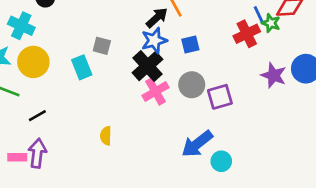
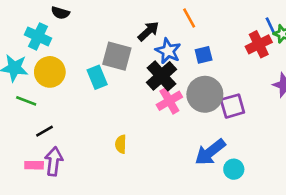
black arrow: (157, 18) -> (148, 31), moved
blue star: (154, 40) -> (168, 51), turned -30
gray square: (102, 46) -> (117, 56), size x1.6
gray circle: (192, 85) -> (205, 94), size x1.4
black line: (37, 116) -> (45, 131), moved

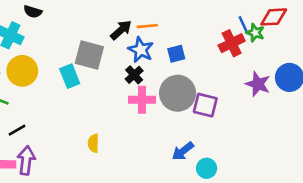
orange line: (189, 18) -> (147, 26), moved, turned -66
black cross: (162, 76) -> (134, 75), size x0.6
pink cross: (169, 101) -> (142, 100), turned 30
purple square: (232, 106) -> (205, 105), turned 30
blue arrow: (210, 152) -> (183, 151), size x0.7

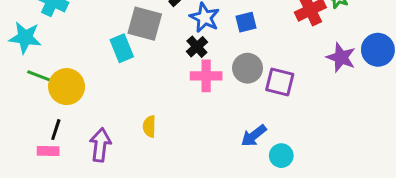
yellow circle: (22, 71) -> (67, 87), moved
gray circle: (178, 93) -> (248, 68), size x0.7
black line: (17, 130) -> (56, 130), moved, turned -42
purple arrow: (26, 160) -> (100, 145), moved

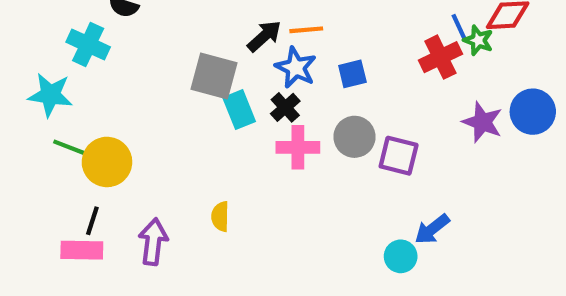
cyan rectangle: (122, 48) -> (239, 110), moved
blue arrow: (254, 136) -> (432, 229), moved
pink rectangle: (48, 151) -> (82, 250), size x1.4

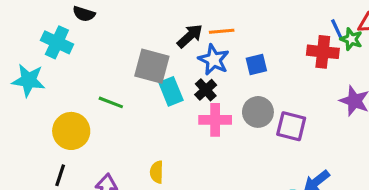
red cross: (440, 57) -> (323, 52), turned 32
green line: (69, 147) -> (111, 102), moved

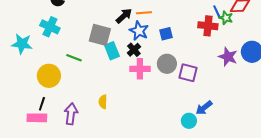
cyan cross: (57, 42) -> (50, 27), moved

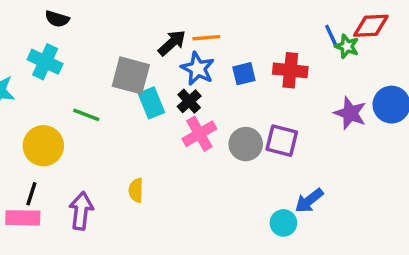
red cross: (208, 26) -> (290, 70), moved
gray circle: (167, 64) -> (246, 144), moved
pink cross: (140, 69) -> (199, 134), turned -30

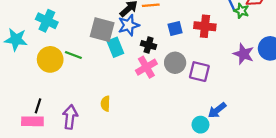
blue star: (198, 69) -> (129, 25), moved, turned 30
black cross: (189, 101) -> (149, 45), moved, turned -32
gray circle: (246, 144) -> (175, 63), moved
yellow circle: (43, 146) -> (50, 59), moved

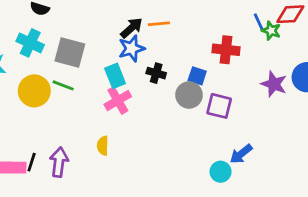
blue square: (175, 28) -> (197, 76), moved, turned 32
gray square: (102, 30) -> (70, 53), moved
pink cross: (146, 67) -> (118, 100), moved
black line: (38, 106) -> (32, 162), moved

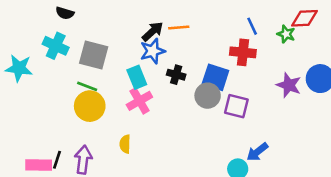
blue line: (259, 22) -> (252, 26), moved
blue square: (197, 76) -> (215, 77), size x1.5
yellow circle: (34, 91) -> (90, 106), moved

